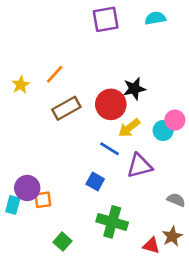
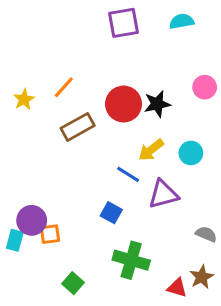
red circle: (111, 104) -> (124, 104), moved
pink circle: (175, 120) -> (205, 87), moved

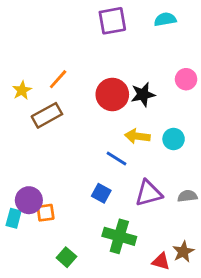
brown rectangle: (78, 127) -> (47, 115), moved
yellow arrow: (151, 150) -> (137, 136), turned 45
purple triangle: (163, 194) -> (148, 193), moved
gray semicircle: (206, 234) -> (187, 196), moved, turned -30

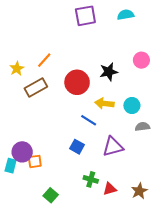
red circle: (112, 94) -> (77, 82), moved
gray semicircle: (187, 196) -> (142, 127), moved
green cross: (119, 236) -> (91, 179), size x0.6
red triangle: (161, 261) -> (110, 189), moved, turned -32

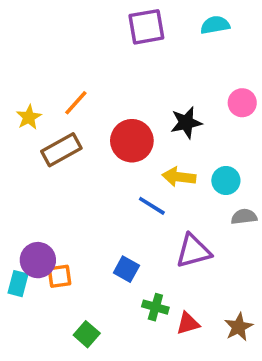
blue square: (77, 147) -> (126, 269), moved

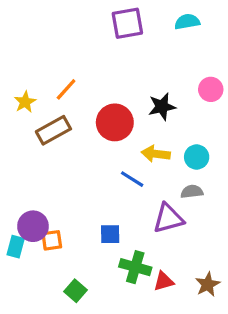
gray semicircle: (244, 217) -> (192, 192), moved
blue square: (126, 269) -> (110, 234), turned -30
green cross: (155, 307) -> (135, 267), size x1.4

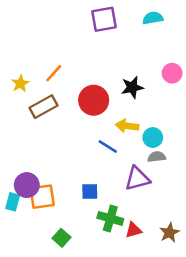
cyan circle: (197, 157) -> (153, 137), moved
orange square: (52, 240) -> (42, 197), size x1.5

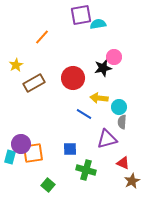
cyan semicircle: (153, 18) -> (98, 24), moved
orange line: (54, 73) -> (42, 37), moved
pink circle: (172, 73) -> (114, 57), moved
gray semicircle: (157, 157) -> (122, 122), turned -80
red triangle: (133, 230) -> (123, 163), moved, turned 40

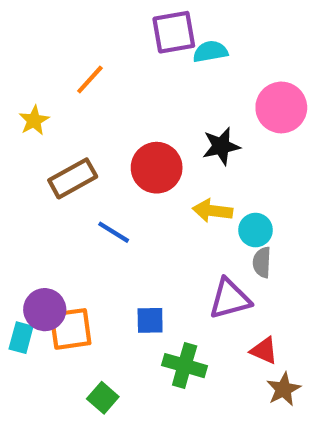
pink circle: (114, 57) -> (281, 107), moved, size x1.5
yellow star: (16, 65) -> (34, 120), moved
blue line: (84, 114) -> (114, 232), moved

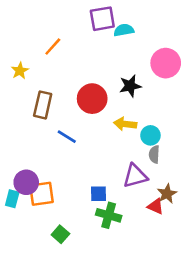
brown rectangle: (73, 178) -> (43, 105), turned -48
blue square: (150, 320) -> (98, 194), moved
brown star: (283, 389) -> (167, 194), moved

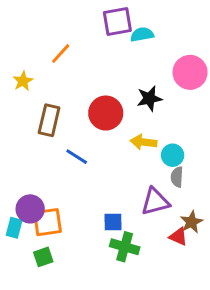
green square: (60, 234) -> (43, 257), moved, turned 30

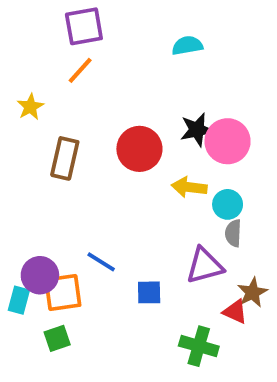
purple square: (117, 21) -> (84, 26), moved
pink circle: (190, 72) -> (228, 141), moved
blue line: (77, 157) -> (101, 262), moved
green cross: (125, 247) -> (199, 346), moved

